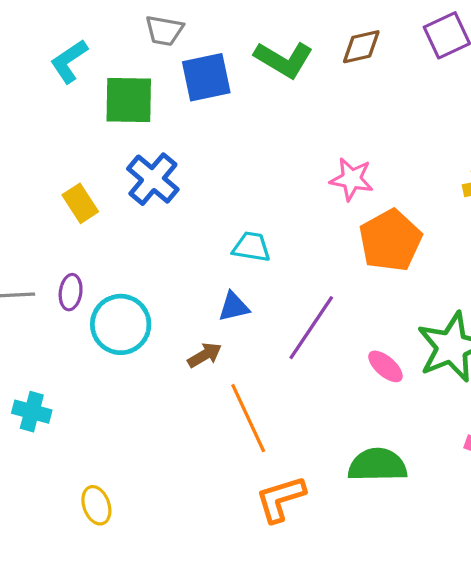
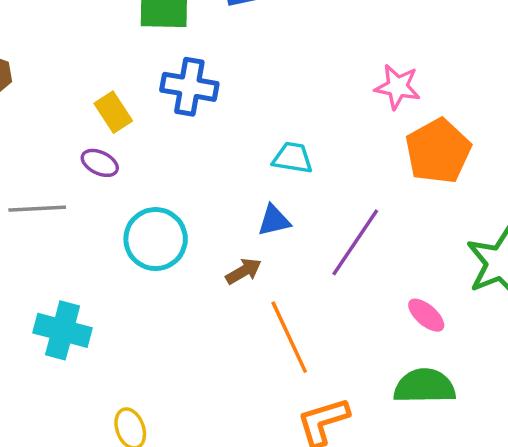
blue cross: (153, 179) -> (189, 87), turned -30
purple ellipse: (71, 292) -> (100, 163), moved, turned -72
pink ellipse: (385, 366) -> (426, 315), moved
cyan cross: (32, 412) -> (63, 330), size x1.4

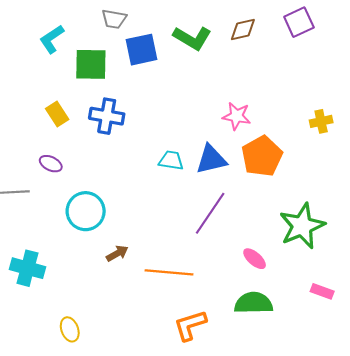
yellow rectangle: (113, 112) -> (57, 114), moved
blue triangle: (274, 220) -> (211, 159), moved, size x1.5
brown arrow: (244, 271) -> (117, 253), moved
orange line: (289, 337) -> (169, 272), turned -60

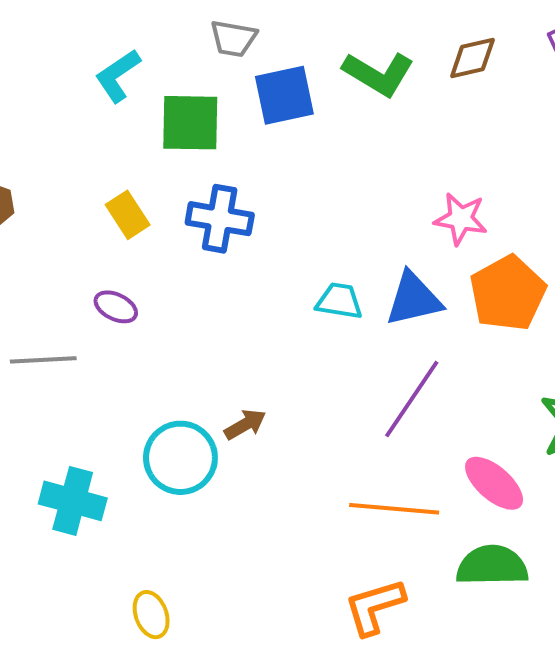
cyan circle: (86, 211) -> (180, 458), moved
brown arrow: (117, 253) -> (245, 424), moved
pink ellipse: (255, 259) -> (494, 483), size x1.4
orange line: (169, 272) -> (394, 509), moved

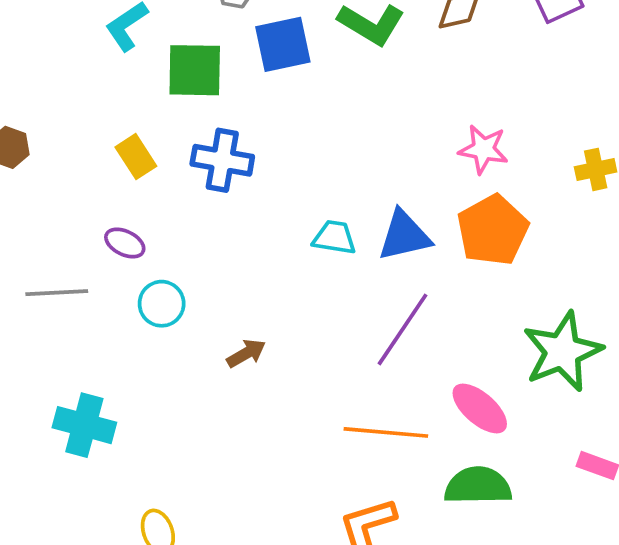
pink star: (461, 219) -> (483, 149), moved
cyan circle: (180, 458) -> (162, 304), moved, size x0.7

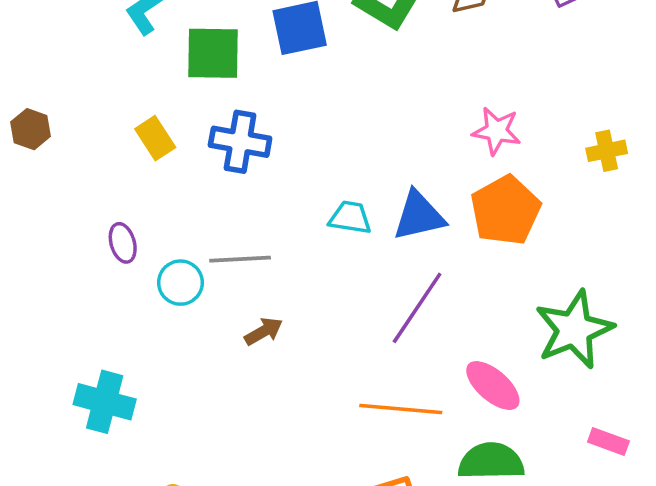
purple ellipse: (125, 243) -> (123, 243), moved, turned 48
gray line: (57, 293) -> (240, 259), moved

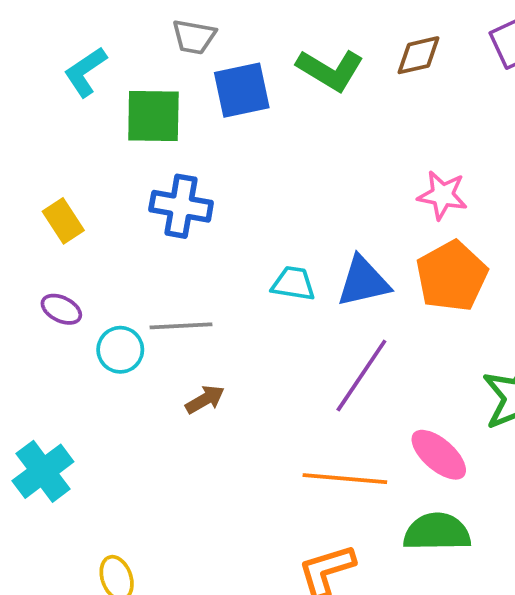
yellow rectangle: (155, 138) -> (63, 221), moved
purple ellipse: (123, 243) -> (61, 309), turned -48
cyan cross: (105, 402) -> (43, 471), turned 38

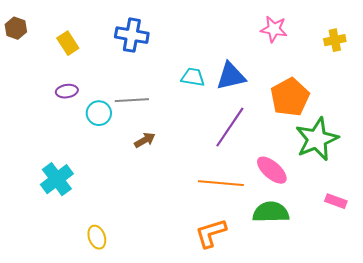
orange pentagon: (452, 276) -> (290, 97), moved
purple ellipse: (61, 309) -> (67, 91), turned -35

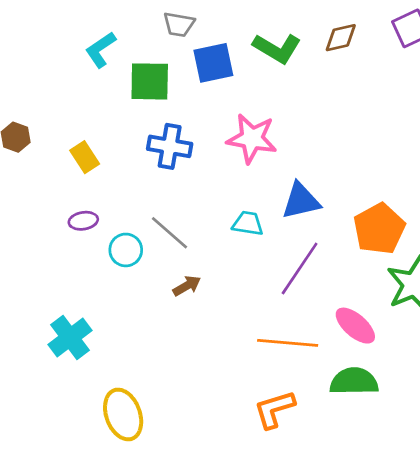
pink star: (274, 29) -> (252, 138), moved, size x1.4
cyan trapezoid: (193, 77) -> (248, 223), moved
gray line: (132, 100) -> (170, 233), turned 44
yellow ellipse: (97, 237) -> (123, 414), size x1.6

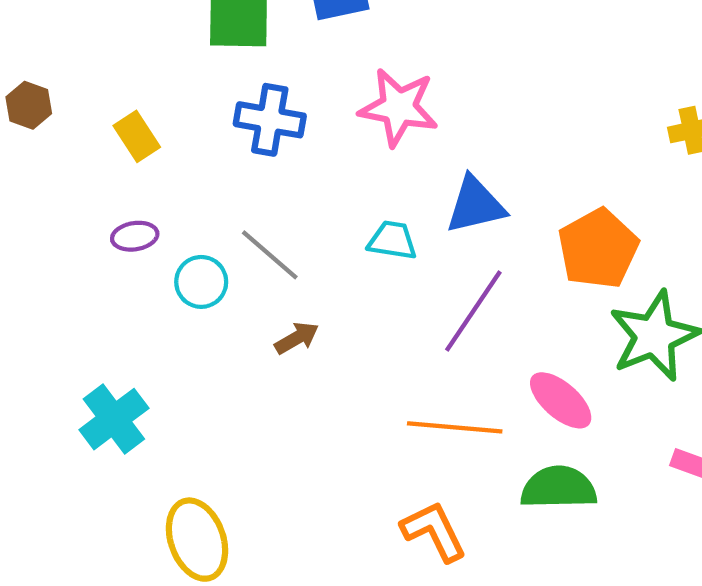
orange L-shape: (274, 409) -> (434, 531), turned 81

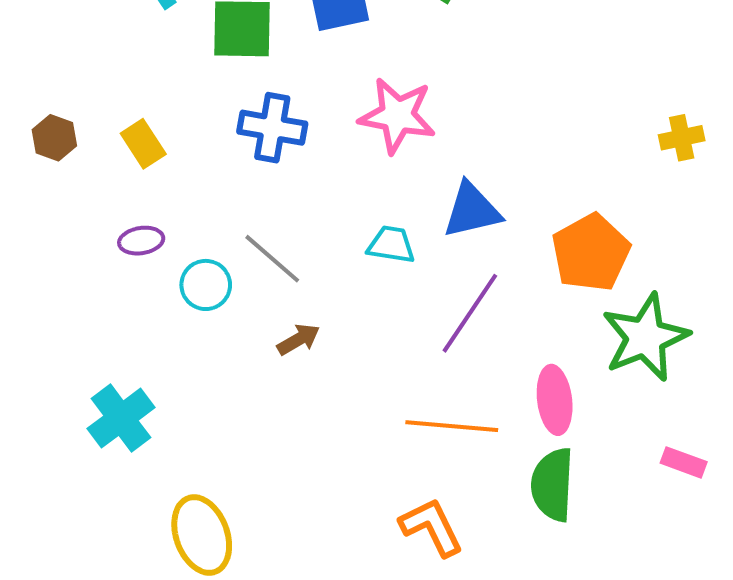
brown hexagon: (29, 105) -> (54, 138), moved
pink ellipse: (561, 400) -> (555, 400), turned 42
green semicircle: (559, 488) -> (553, 485), turned -86

